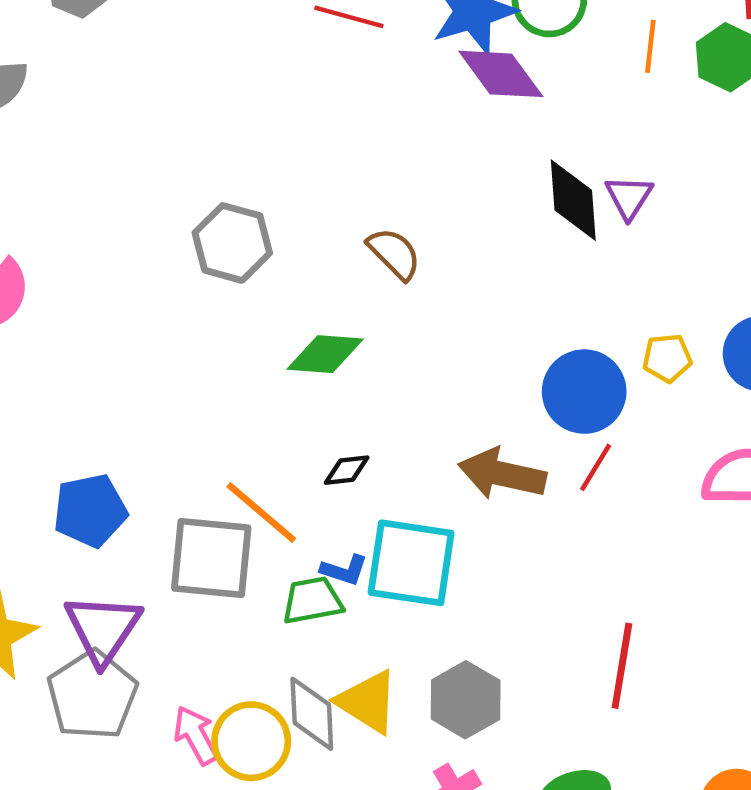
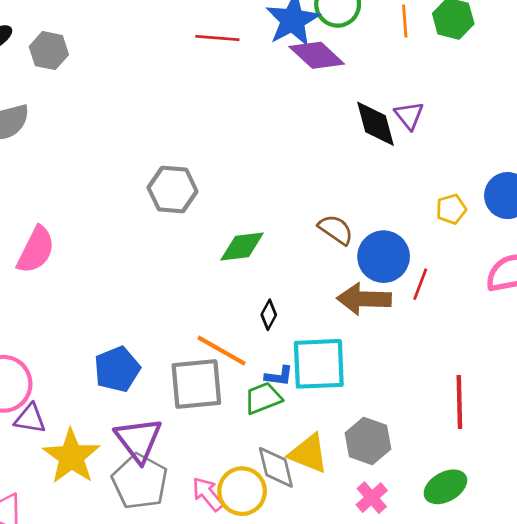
brown semicircle: (394, 254) -> (336, 230), moved
blue circle: (584, 392) -> (384, 257), moved
black diamond: (347, 470) -> (269, 315), turned -44

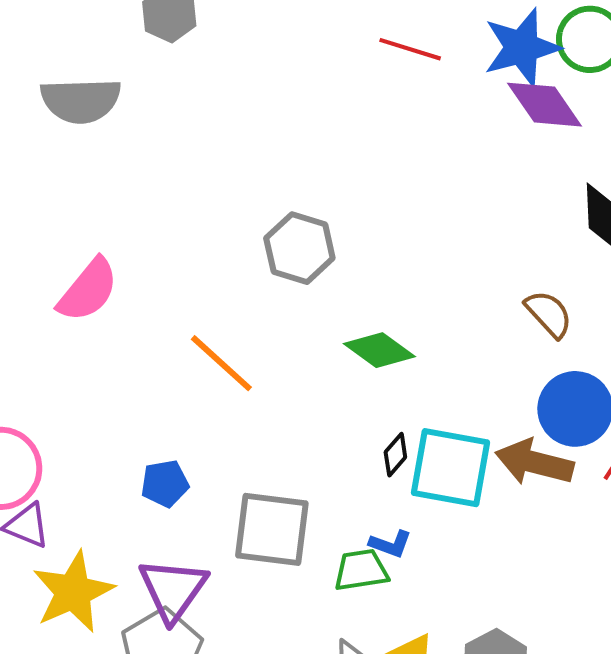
brown semicircle: (336, 230) -> (549, 314), moved
green diamond: (242, 246) -> (379, 350), turned 30
orange line: (222, 351) -> (221, 363), moved
cyan square: (319, 364) -> (450, 468), moved
blue pentagon: (117, 369) -> (165, 484), size x0.7

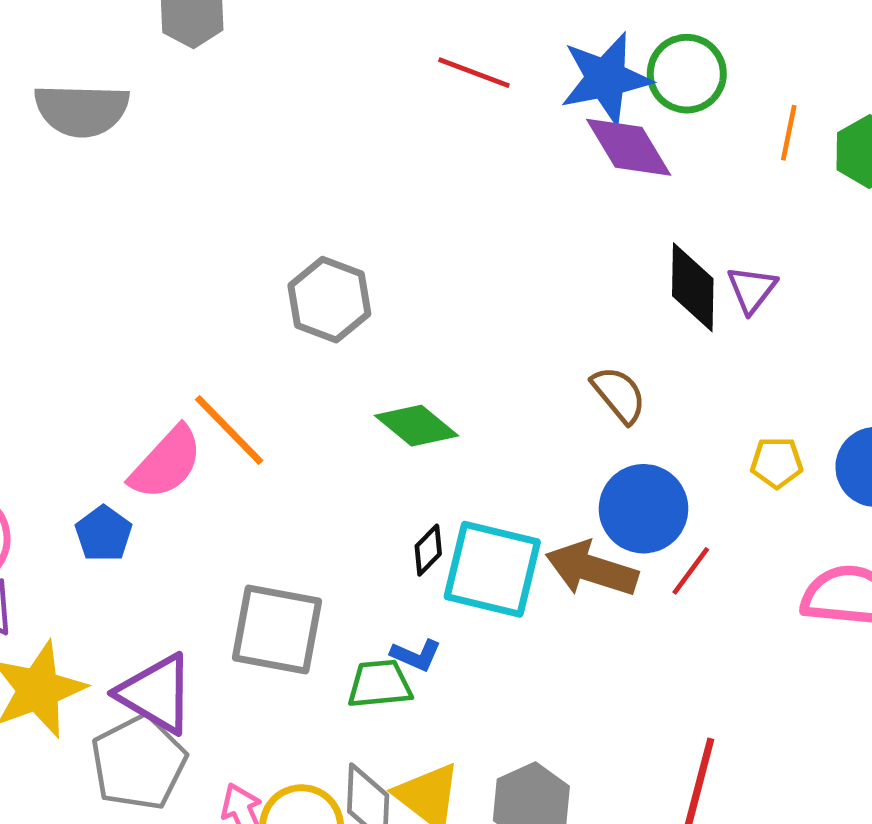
pink semicircle: (88, 290) -> (166, 463), moved
blue pentagon: (165, 484) -> (104, 534), moved, turned -30
purple triangle: (173, 590) -> (156, 694), turned -38

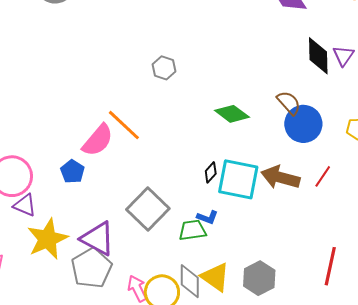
gray hexagon: (329, 300) -> (164, 68), size x0.7
green diamond: (417, 426) -> (232, 114), moved
blue circle: (644, 509) -> (303, 124), moved
gray square: (277, 630) -> (148, 209), turned 36

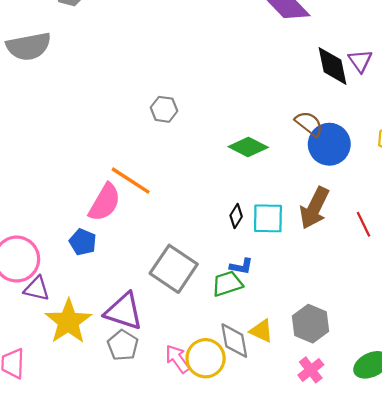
red line: (323, 176) -> (364, 224), moved, turned -50
brown arrow: (280, 177) -> (314, 208), turned -69
cyan square: (238, 179) -> (268, 218), size x0.7
gray pentagon: (92, 268) -> (123, 345), size x0.7
yellow triangle: (215, 277) -> (262, 331), size x0.7

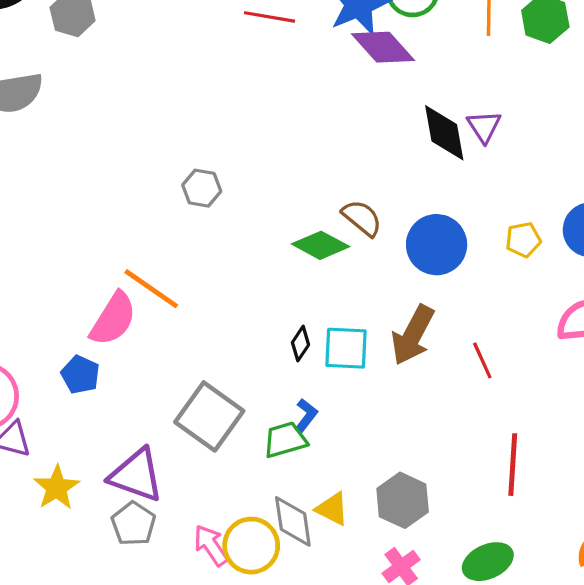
brown semicircle: (309, 124) -> (362, 218), moved
blue L-shape: (241, 266) -> (306, 416), turned -65
yellow star: (68, 322) -> (57, 488), size x0.7

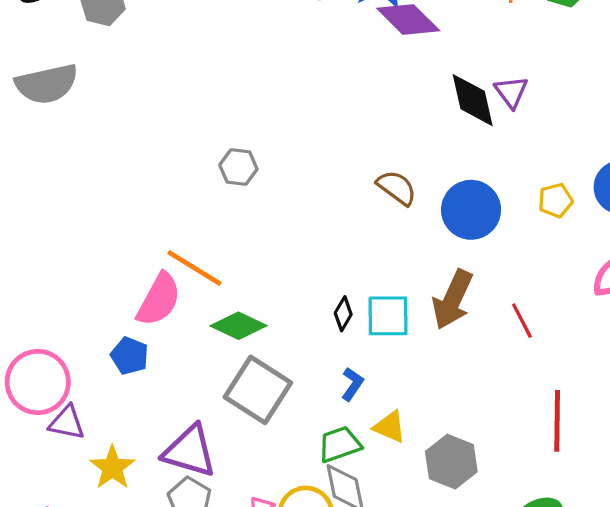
green diamond: (321, 245) -> (238, 326), moved
green trapezoid: (285, 440) -> (340, 444), moved
yellow triangle: (332, 509) -> (390, 427), moved

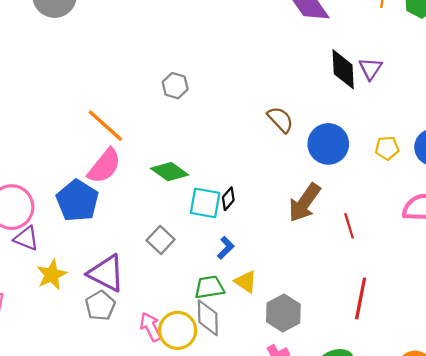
orange line: (194, 268) -> (105, 126), moved
cyan square: (388, 316) -> (205, 203), moved
green diamond: (238, 326) -> (170, 172), moved
blue pentagon: (130, 356) -> (77, 201), size x1.6
gray square: (258, 390) -> (161, 240), size x0.6

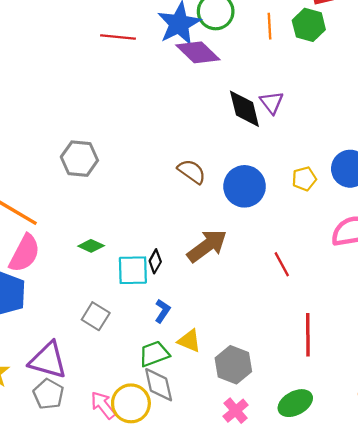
gray hexagon: (175, 86) -> (79, 159), size x1.4
green diamond: (170, 172) -> (91, 246), size x0.7
brown arrow: (304, 203) -> (207, 246), moved, turned -150

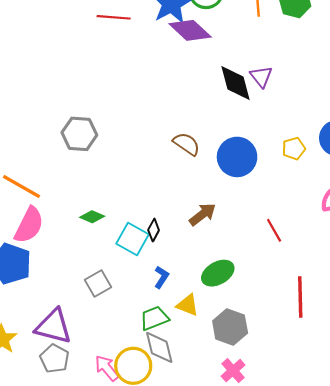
brown arrow: (207, 246) -> (203, 214), size x0.7
cyan square: (133, 270) -> (132, 239), turned 32
gray square: (96, 316) -> (98, 283), turned 30
green ellipse: (295, 403) -> (218, 273), moved

